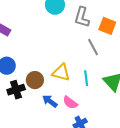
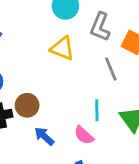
yellow triangle: (61, 72) -> (62, 48), moved
pink semicircle: (70, 103) -> (84, 135), moved

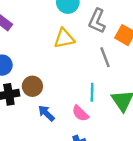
yellow triangle: (62, 48) -> (64, 38), turned -35

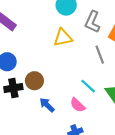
cyan line: (92, 92) -> (88, 86), turned -49

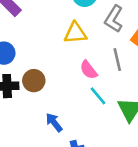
blue arrow: (47, 105) -> (54, 122), moved
pink semicircle: (78, 105) -> (89, 70), moved

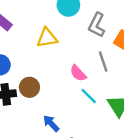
yellow triangle: (75, 33) -> (47, 38), moved

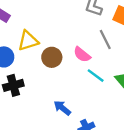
yellow triangle: (47, 38) -> (28, 41), moved
brown circle: (29, 87) -> (52, 57), moved

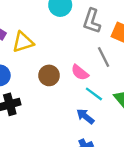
yellow triangle: (28, 41) -> (23, 42), moved
blue arrow: (62, 108) -> (85, 116), moved

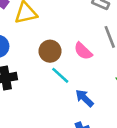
cyan line: (94, 94) -> (60, 75), moved

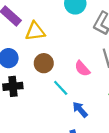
brown circle: (50, 51) -> (44, 63), moved

